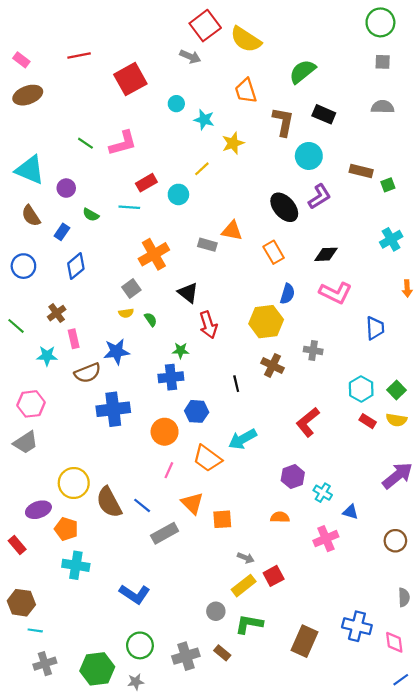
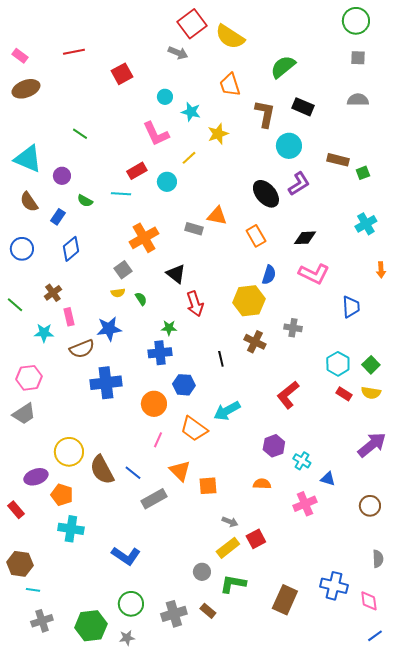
red square: (130, 79) -> (122, 74), size x0.7
pink L-shape: (123, 143) -> (156, 134), moved, turned 80

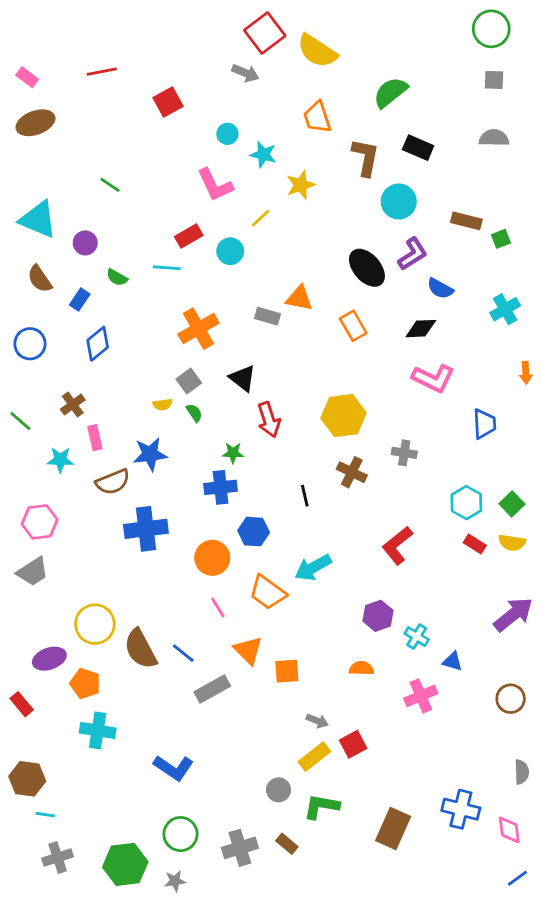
gray square: (123, 270) -> (189, 381), moved
blue semicircle: (269, 275) -> (440, 289), moved, turned 102
pink line: (158, 440) -> (218, 608), turned -56

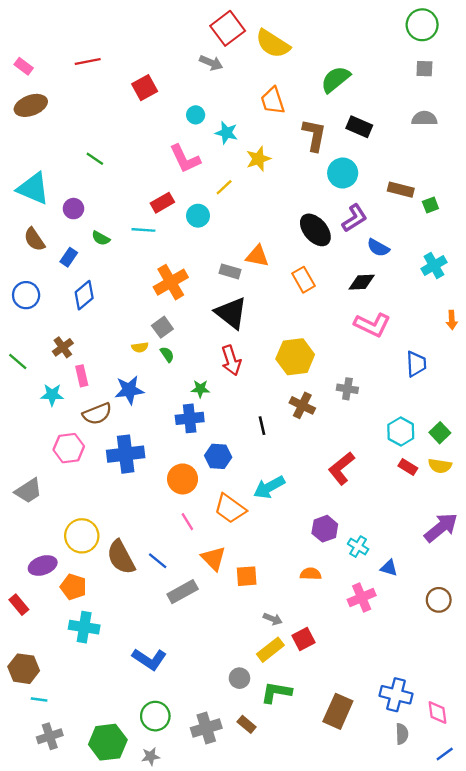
black triangle: (243, 378) -> (231, 313), moved, size x1.4
pink hexagon: (40, 522) -> (69, 448), moved
gray semicircle: (522, 772) -> (402, 734), moved

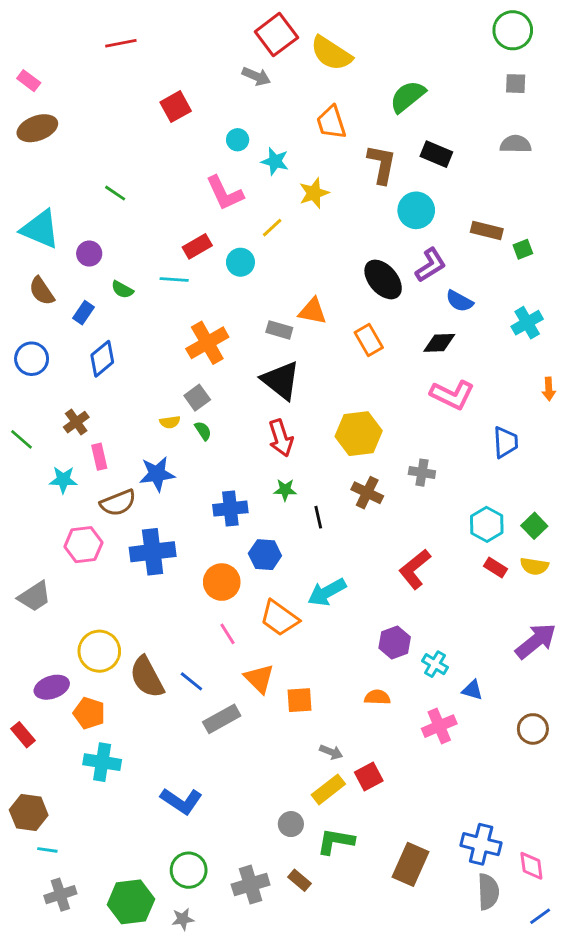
red line: (88, 62) -> (121, 43), moved
green star: (200, 389) -> (285, 490), moved
gray semicircle: (402, 734) -> (488, 892), size x1.4

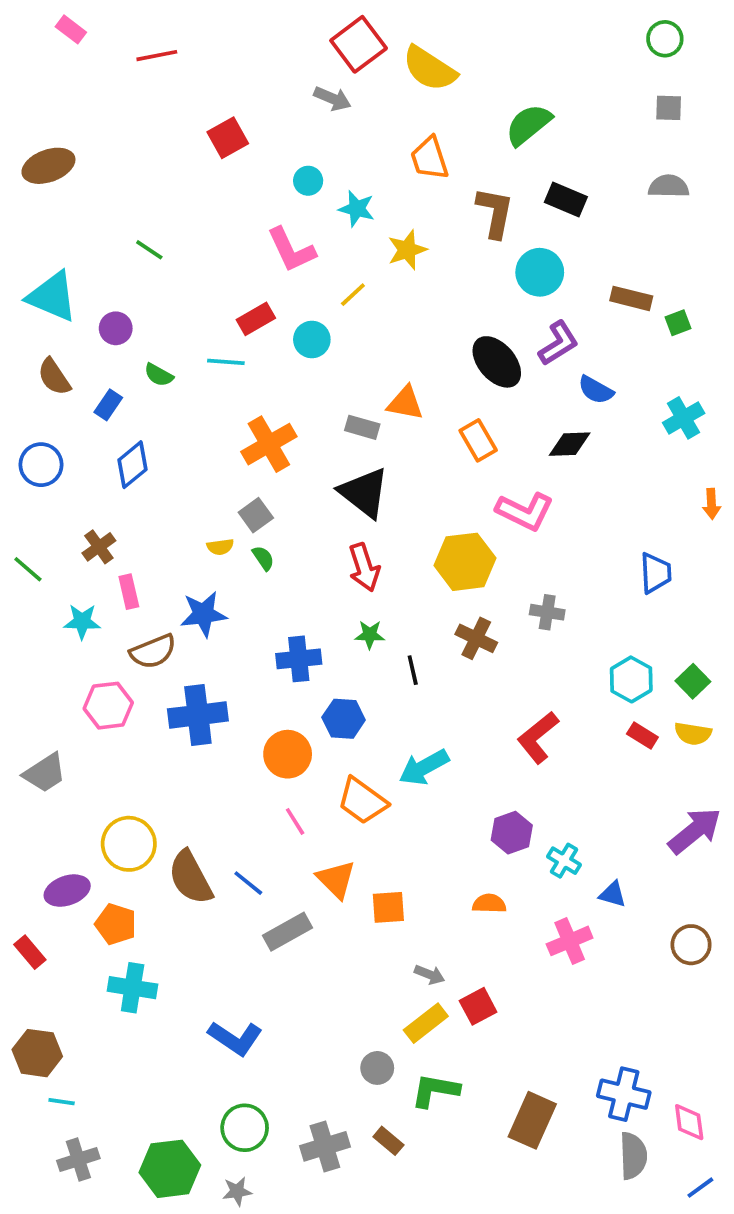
green circle: (513, 30) -> (665, 39), size x0.7
pink rectangle: (29, 81) -> (71, 29), moved
pink L-shape: (452, 395) -> (525, 511), moved

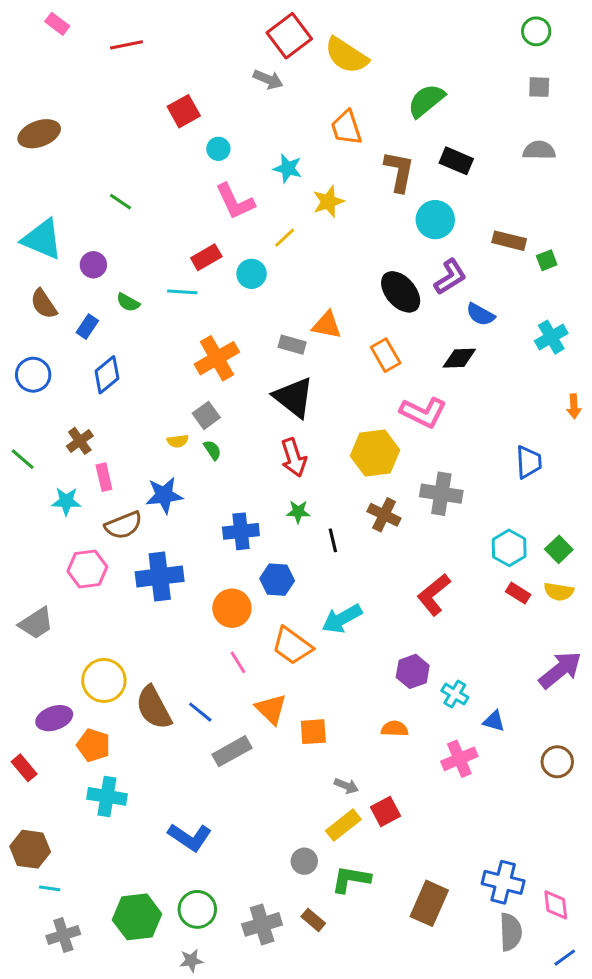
cyan circle: (308, 181) -> (218, 149), moved
gray cross: (547, 612) -> (441, 494), size x1.5
green hexagon: (170, 1169) -> (137, 917), moved

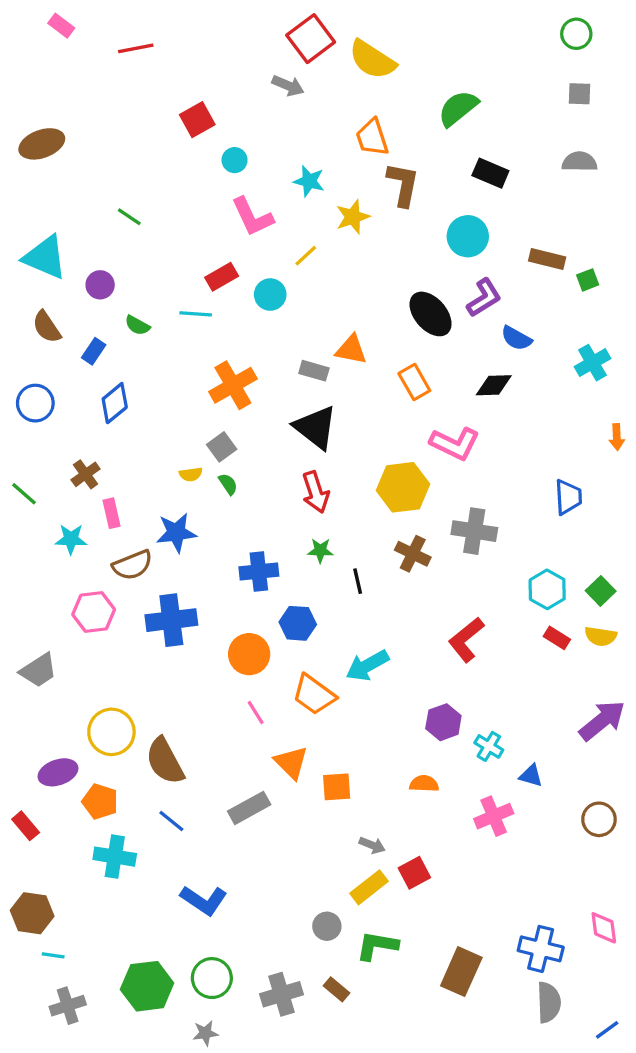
brown L-shape: (399, 171) -> (403, 184), moved
blue line: (200, 712) -> (171, 821), moved
pink diamond: (556, 905) -> (604, 928), moved

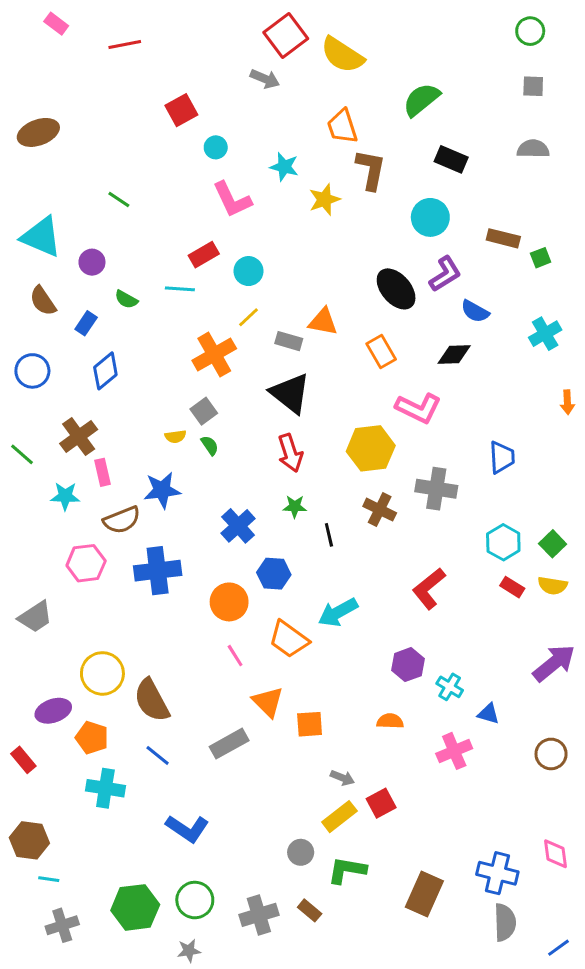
yellow line: (306, 256) -> (248, 317), moved
brown cross: (86, 474) -> (79, 436), size x1.4
blue trapezoid: (568, 497) -> (502, 457), moved
blue cross: (259, 572) -> (238, 526), turned -36

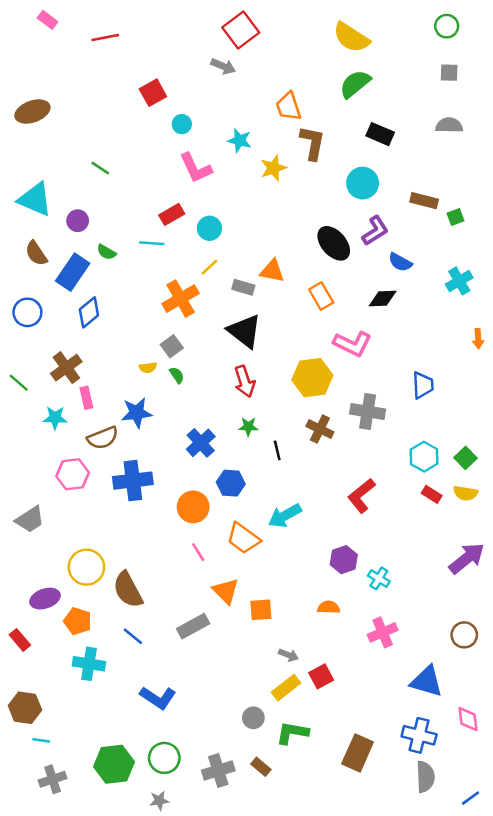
yellow semicircle: (342, 55) -> (351, 37), moved
blue rectangle: (86, 323) -> (73, 272), size x1.8
blue triangle: (488, 714) -> (427, 681), moved, size x1.8

